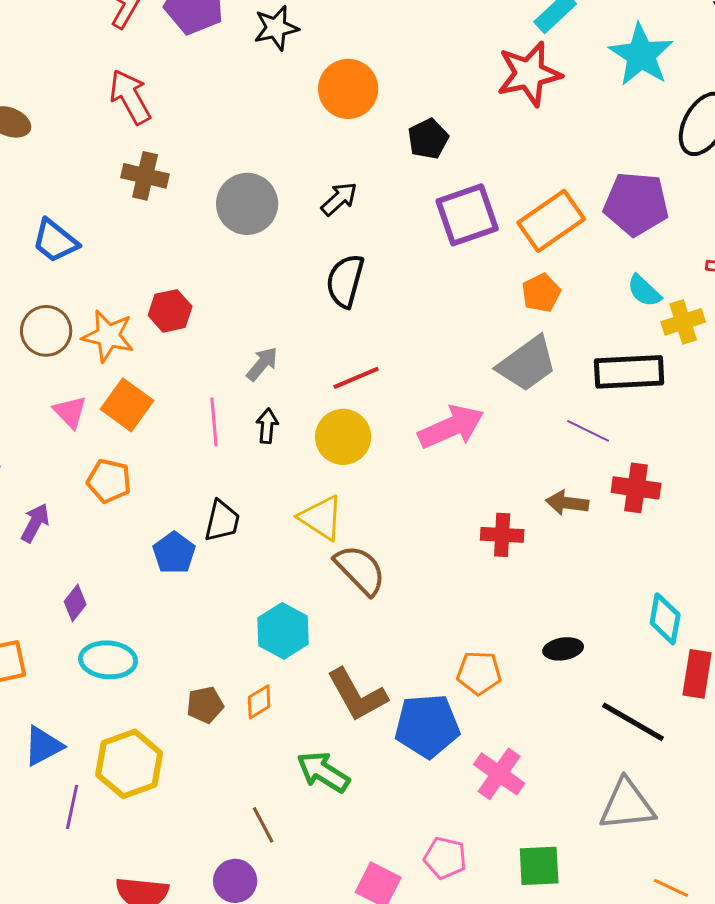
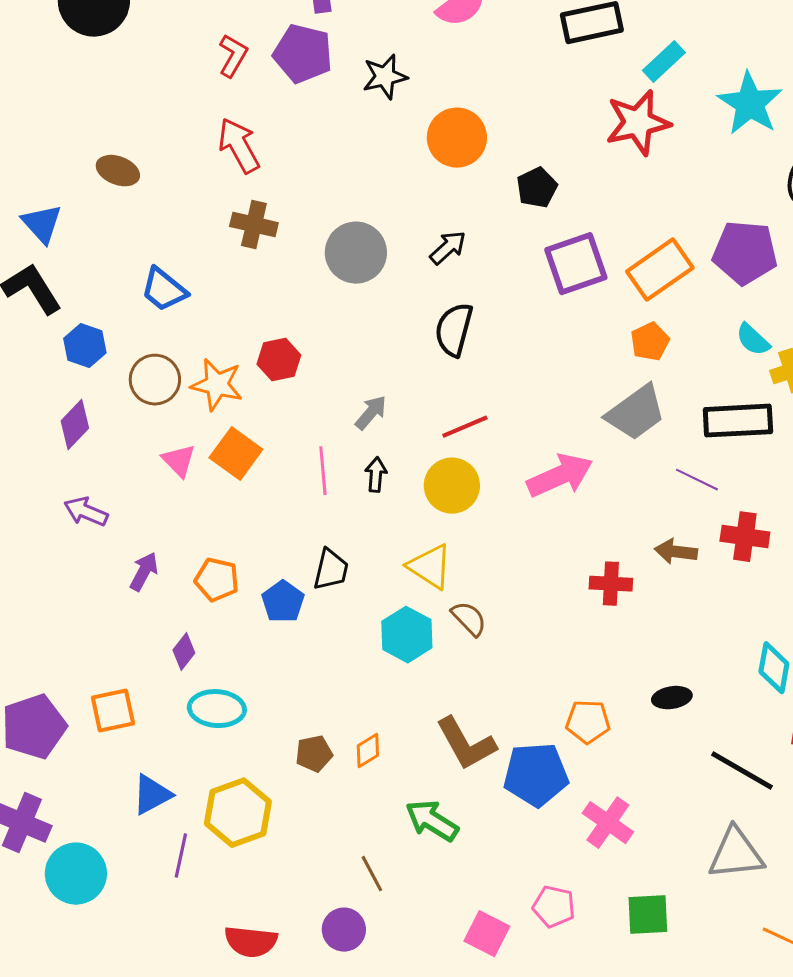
orange pentagon: (109, 481) -> (217, 580), moved
brown semicircle: (360, 570) -> (469, 619), size x0.7
cyan hexagon: (283, 631) -> (407, 635), moved

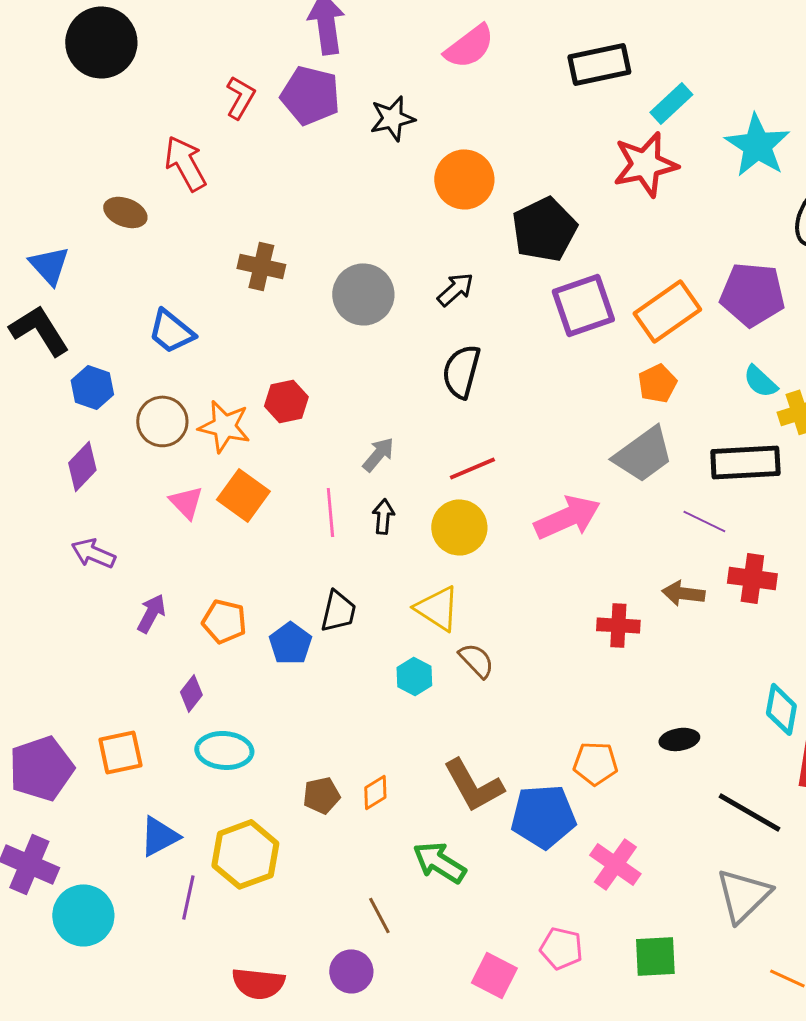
red arrow: (239, 146) -> (185, 163), moved
black pentagon: (537, 188) -> (544, 229), size x1.6
cyan hexagon: (407, 635) -> (414, 676), size x0.7
gray triangle: (736, 854) -> (743, 895), turned -38

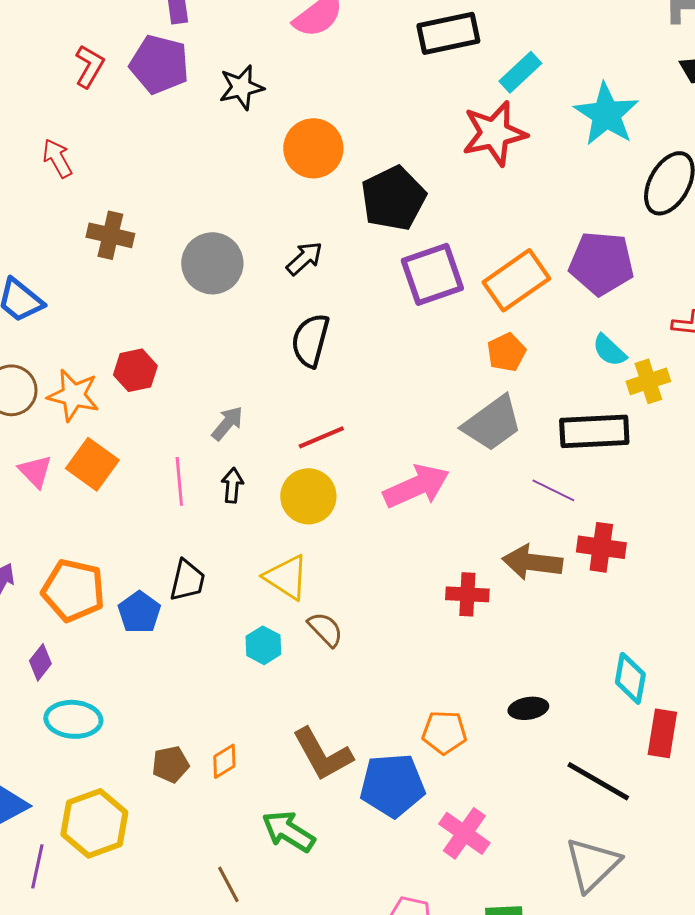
red arrow: (185, 163) -> (57, 158), moved, size x0.7
brown arrow: (683, 593) -> (532, 562), size x1.4
orange pentagon: (224, 621) -> (73, 590), size x1.4

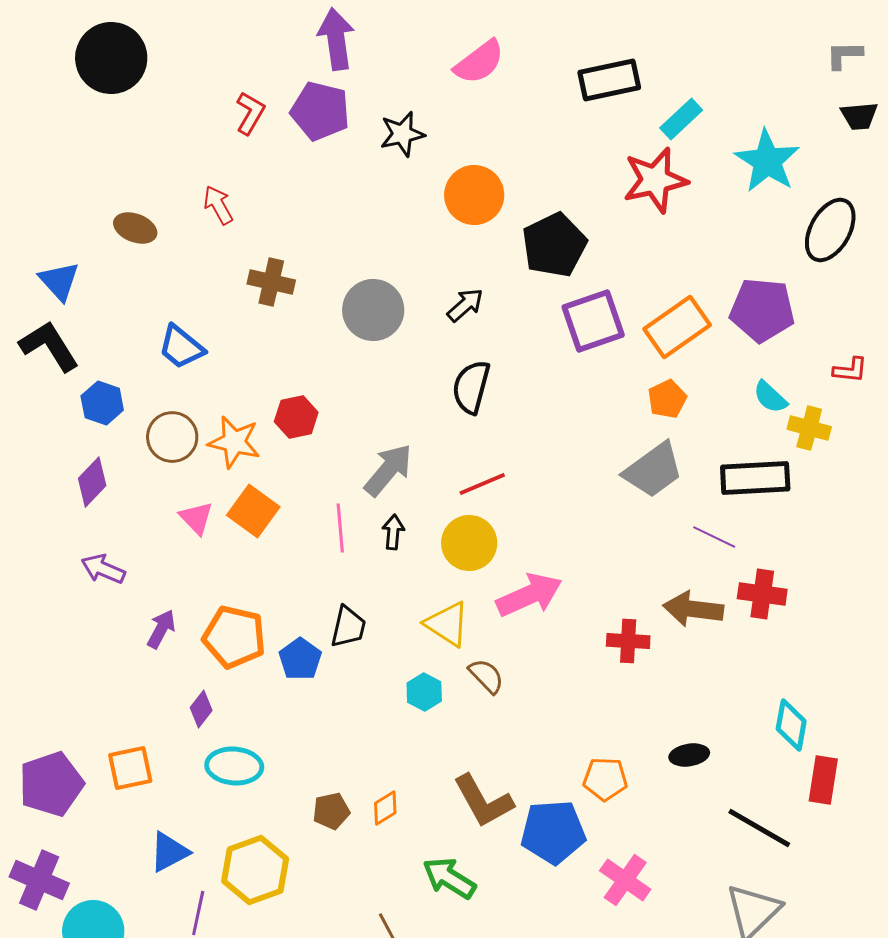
yellow cross: (648, 381) -> (809, 428), turned 33
gray arrow: (227, 423) -> (388, 470), size x1.5
pink arrow: (416, 486) -> (529, 595), moved

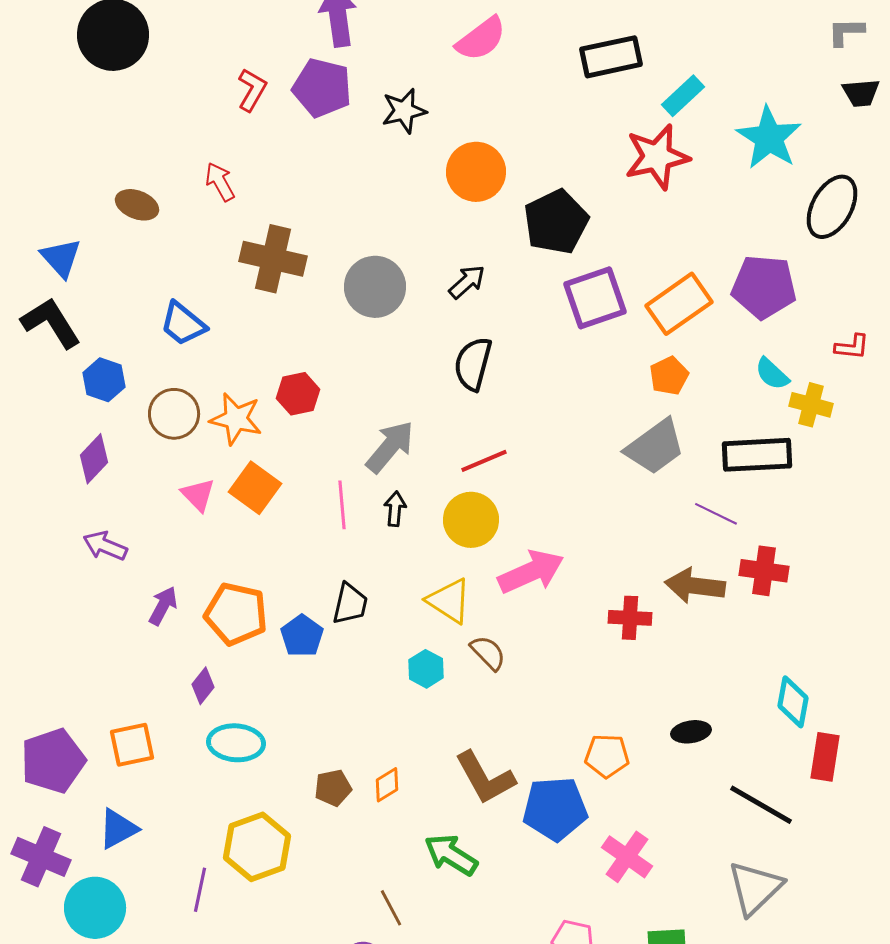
brown cross: (271, 282) -> (273, 259), size x1.4
blue triangle: (169, 852) -> (118, 829), moved

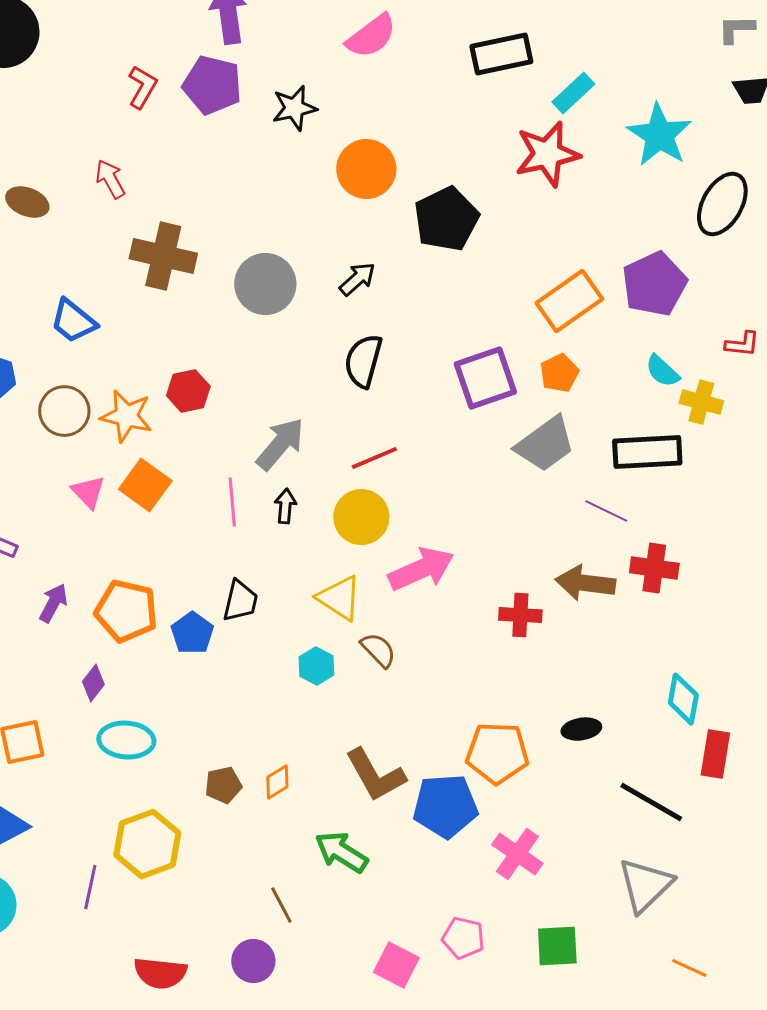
purple pentagon: (764, 287) -> (654, 284), turned -30
purple square: (595, 298) -> (485, 378), moved
orange pentagon: (607, 756) -> (497, 753), size x1.4

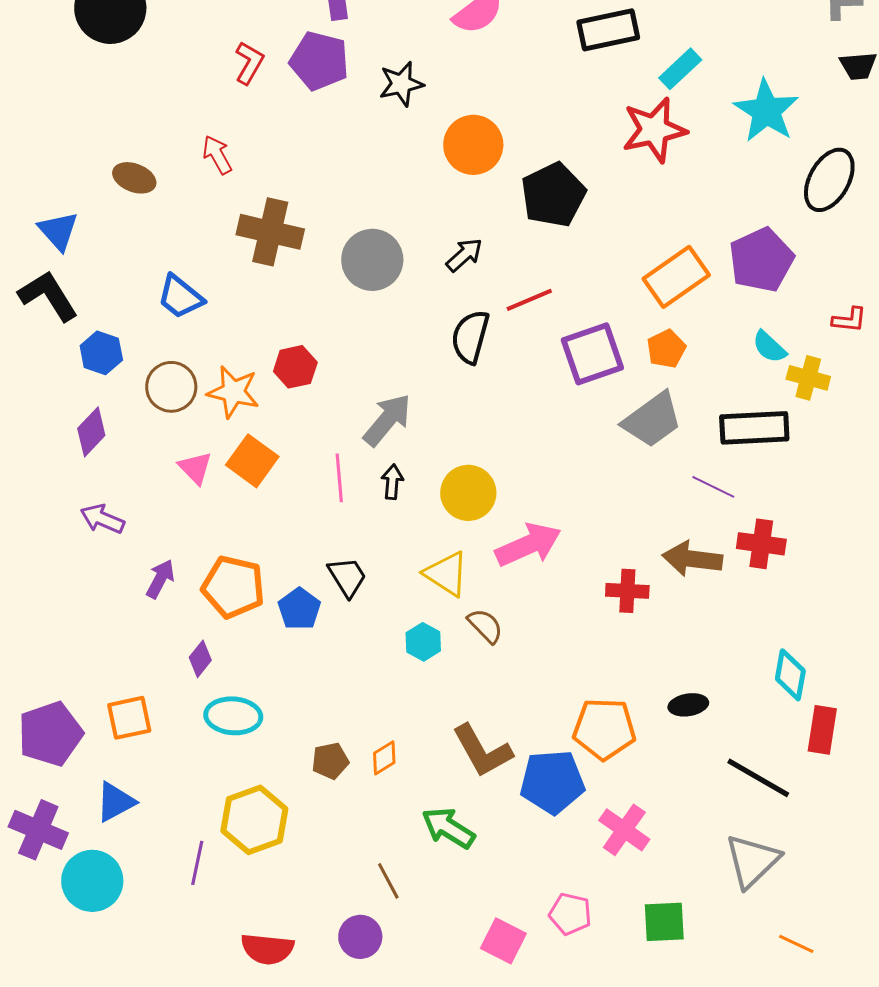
red line: (374, 458) -> (529, 300), moved
black trapezoid: (240, 601) -> (347, 577), turned -45

